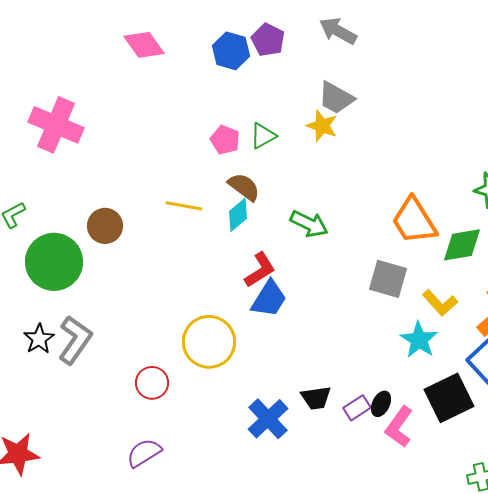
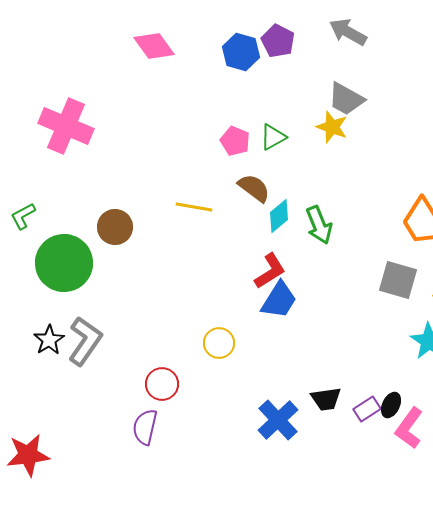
cyan diamond: (238, 215) -> (279, 216), moved
green arrow: (309, 224) -> (319, 225), turned 42
yellow circle: (209, 342) -> (219, 343), size x0.6
purple semicircle: (144, 453) -> (145, 427), moved, turned -45

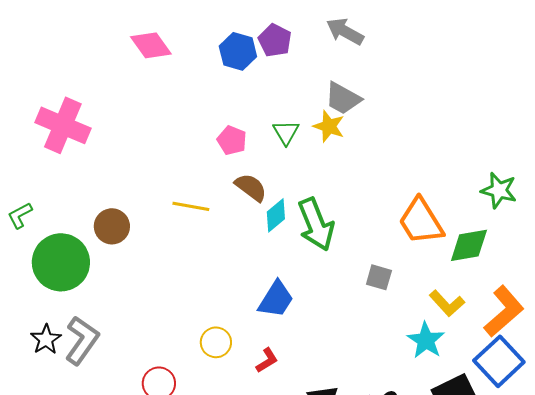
green triangle: (273, 137) -> (286, 132), moved, turned -32
green arrow: (319, 225) -> (316, 224), size x1.4
red L-shape: (270, 271) -> (267, 360), moved, size x0.7
gray square: (398, 280) -> (379, 277), moved, size x0.7

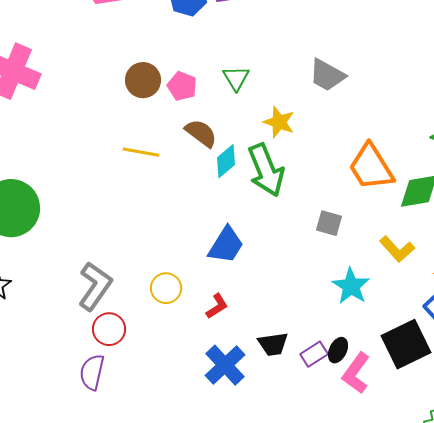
gray trapezoid: (343, 98) -> (327, 75), moved
yellow star: (329, 126) -> (279, 122), moved
brown circle: (112, 226) -> (143, 80), moved
gray L-shape: (82, 340) -> (95, 286), moved
cyan star: (426, 340) -> (351, 286), moved

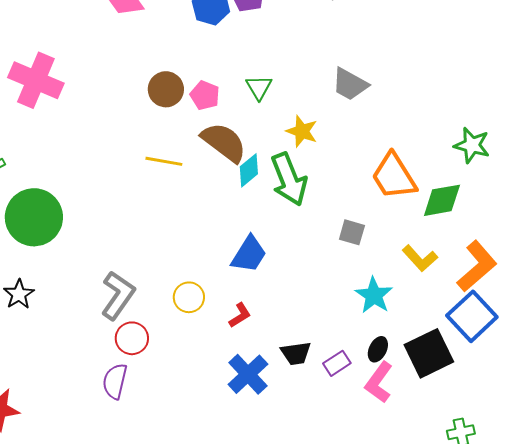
brown semicircle: (201, 133) -> (224, 142), size x1.4
black ellipse: (338, 350) -> (378, 349), moved

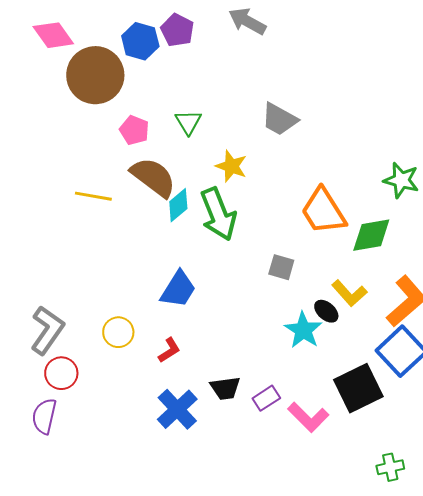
brown circle: (166, 89) -> (95, 75), moved, size x1.6
black ellipse: (378, 349) -> (326, 311), moved, turned -75
pink L-shape: (379, 382) -> (308, 417), turned -81

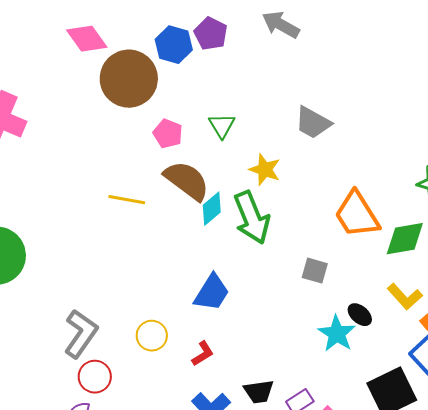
yellow L-shape: (349, 293) -> (405, 297), moved

